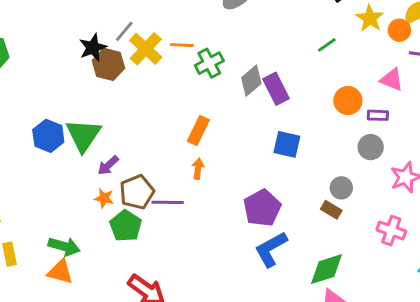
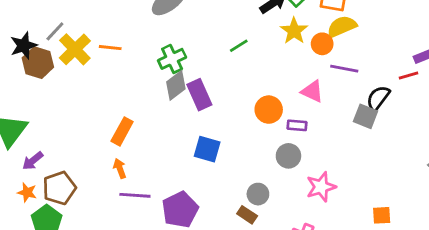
green line: (327, 45) -> (239, 46), moved
green cross: (209, 63) -> (172, 59), moved
orange arrow: (198, 169) -> (120, 168), turned -30
purple line: (168, 202) -> (135, 195), moved

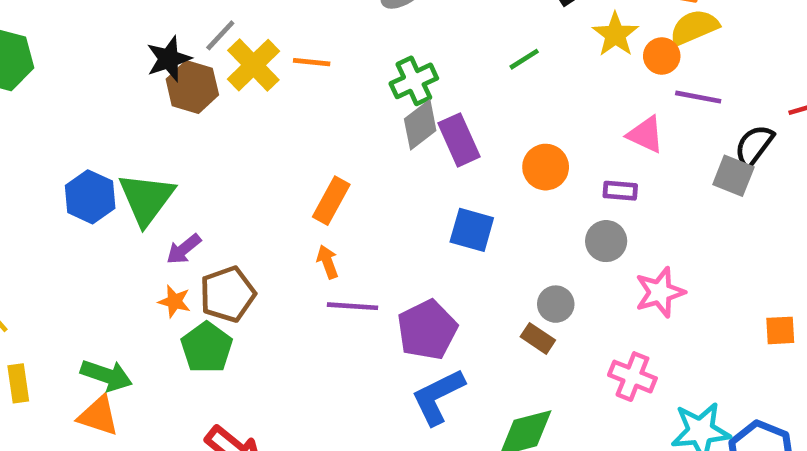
orange circle: (269, 110) -> (546, 167), moved
orange square: (382, 215) -> (780, 330), moved

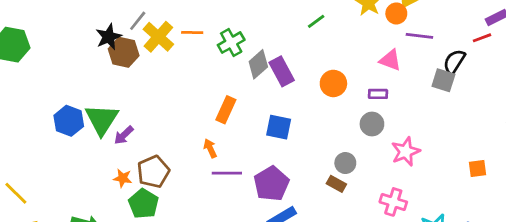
green cross: (414, 81) -> (231, 43), moved
orange rectangle: (331, 201) -> (226, 110), moved
blue square: (472, 230) -> (279, 127), moved
purple arrow: (184, 249) -> (124, 135), moved

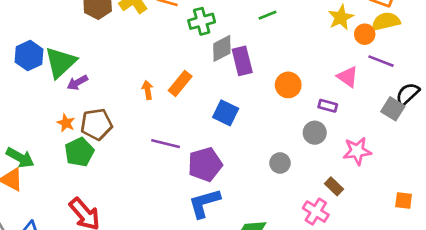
green line: (316, 21) -> (268, 15), moved
orange arrow: (210, 148) -> (148, 90), moved
pink star: (406, 152) -> (357, 151), moved
brown rectangle: (336, 184) -> (334, 186), moved

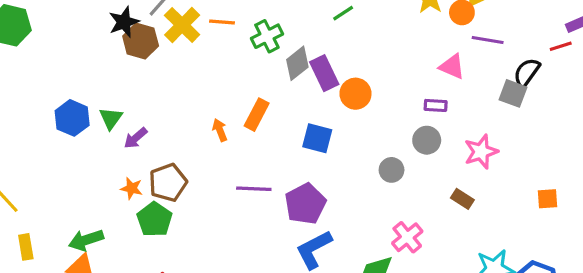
green triangle: (60, 62) -> (111, 118), size x0.6
orange circle: (288, 85) -> (355, 94), moved
green arrow: (20, 158) -> (86, 240), turned 144
gray circle: (280, 163) -> (392, 170), moved
pink cross: (316, 212) -> (407, 237), moved, turned 30

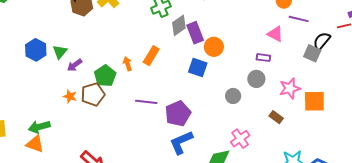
blue square: (317, 138) -> (198, 68), moved
orange square: (547, 199) -> (314, 101), moved, size x1.6
green pentagon: (154, 219) -> (105, 76), moved

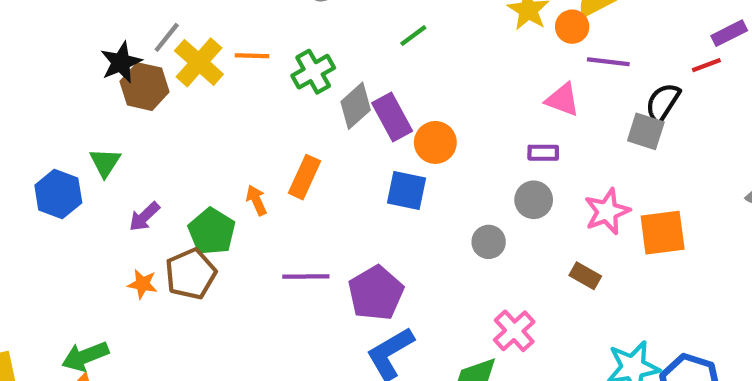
green triangle: (60, 52) -> (105, 162), moved

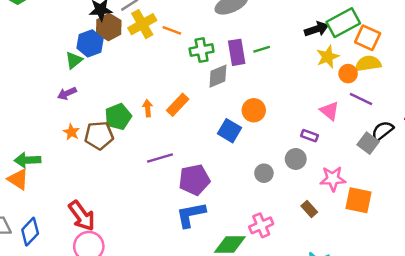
purple rectangle: (392, 117) -> (237, 52), moved
blue hexagon: (58, 194) -> (90, 43), moved
purple arrow: (144, 217) -> (67, 93), moved
purple line: (306, 276) -> (160, 158), turned -35

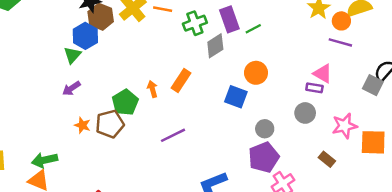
green line: (262, 49) -> (253, 29), moved
purple line: (361, 99) -> (340, 42), moved
pink triangle: (330, 111) -> (323, 74), moved
gray circle: (264, 173) -> (265, 129), moved
purple pentagon: (194, 180) -> (264, 157), moved

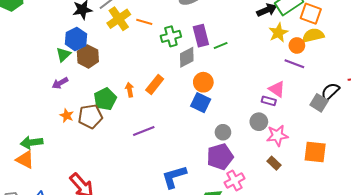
brown hexagon: (101, 17) -> (88, 56), moved
orange circle: (256, 73) -> (203, 82), moved
pink star: (345, 126) -> (277, 136), moved

